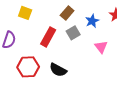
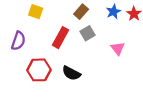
blue star: (92, 21) -> (113, 12), moved

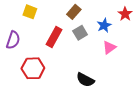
blue star: (113, 12) -> (104, 25), moved
pink triangle: (118, 48) -> (109, 47), turned 32
black semicircle: (71, 73) -> (85, 80), moved

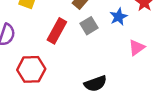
pink triangle: (109, 47) -> (137, 48), moved
black semicircle: (85, 80) -> (95, 84), turned -48

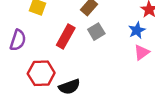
blue star: (119, 17) -> (137, 30), moved
black semicircle: (95, 84) -> (69, 87), moved

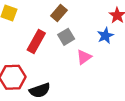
pink triangle: (142, 52) -> (84, 57), moved

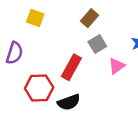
red rectangle: (36, 42) -> (71, 67), moved

